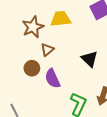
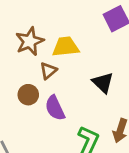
yellow trapezoid: (61, 19) -> (66, 47), moved

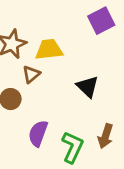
purple semicircle: (55, 108) -> (38, 133), moved, turned 45

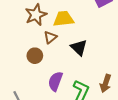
black triangle: (88, 87) -> (79, 47), moved

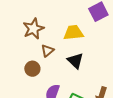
yellow trapezoid: (64, 19) -> (73, 33), moved

